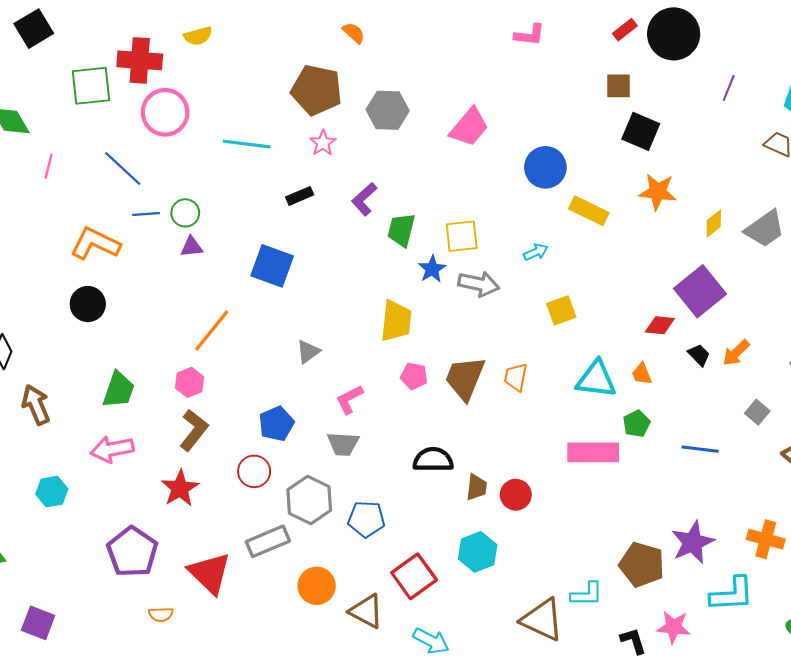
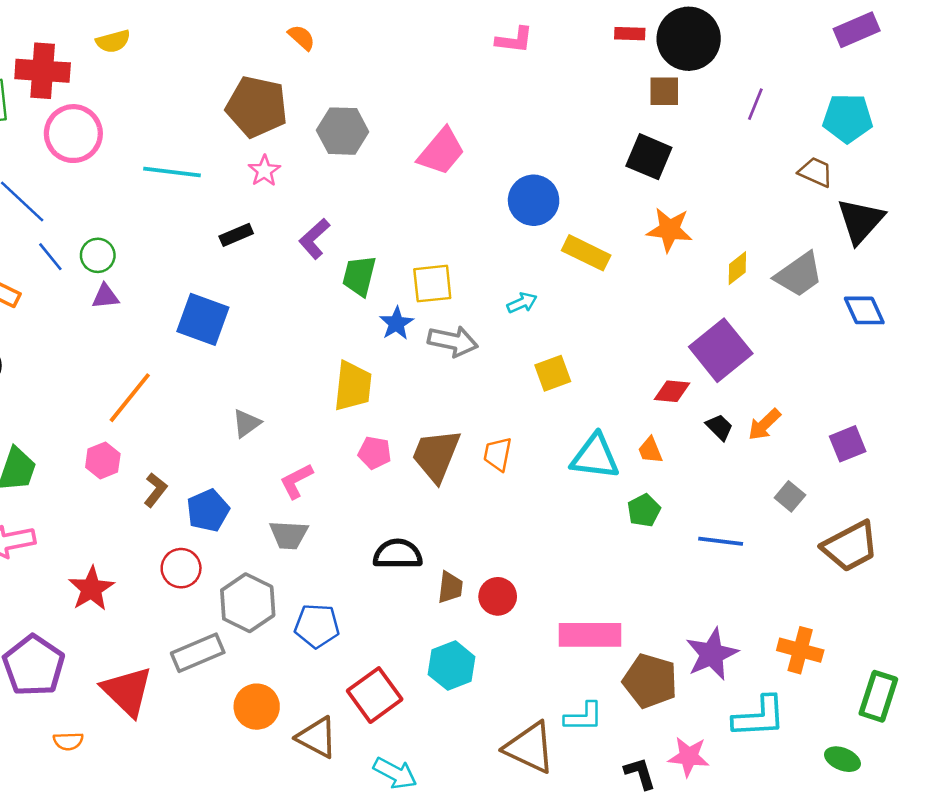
red rectangle: (625, 30) -> (630, 34), turned 40
brown square: (619, 86) -> (664, 91), moved
blue line: (146, 214) -> (50, 257), turned 55
brown L-shape: (194, 430) -> (155, 490), moved, size x0.7
pink rectangle: (593, 452) -> (590, 635), moved

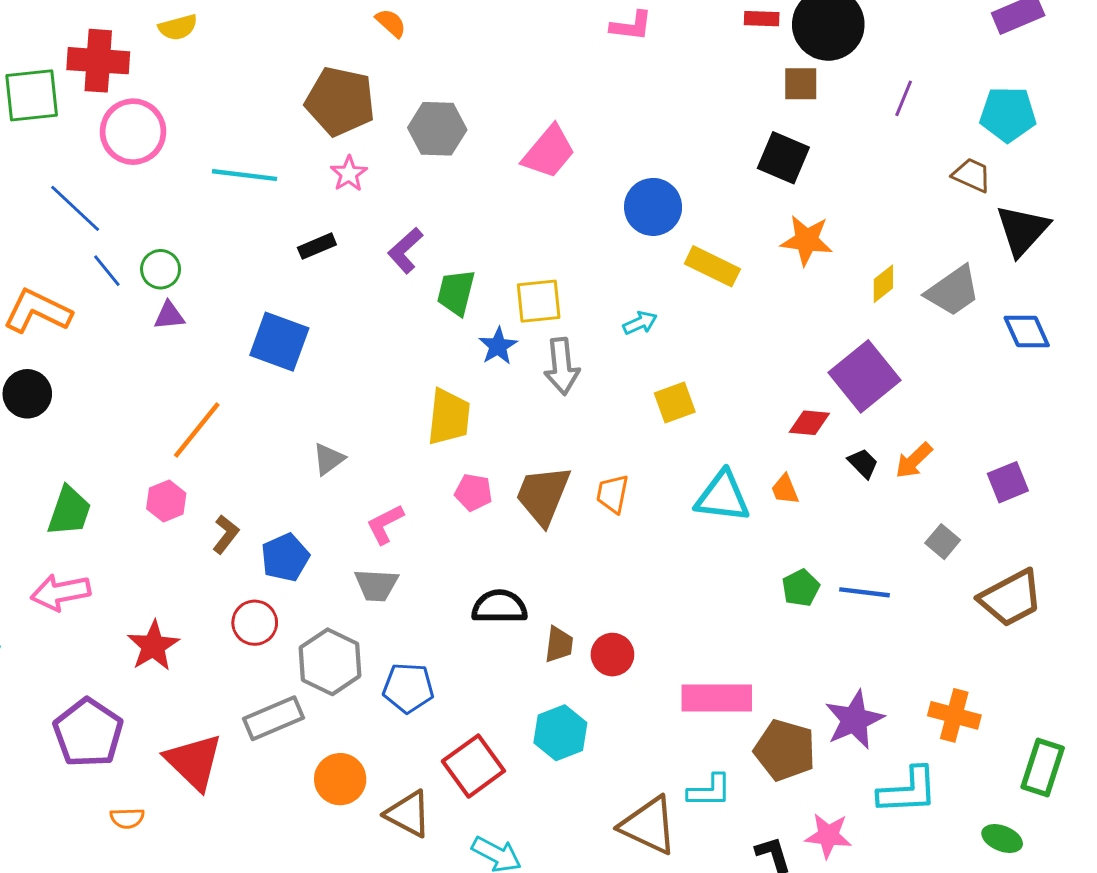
gray arrow: (453, 341) -> (562, 366), turned 72
green pentagon: (644, 510) -> (801, 588), moved

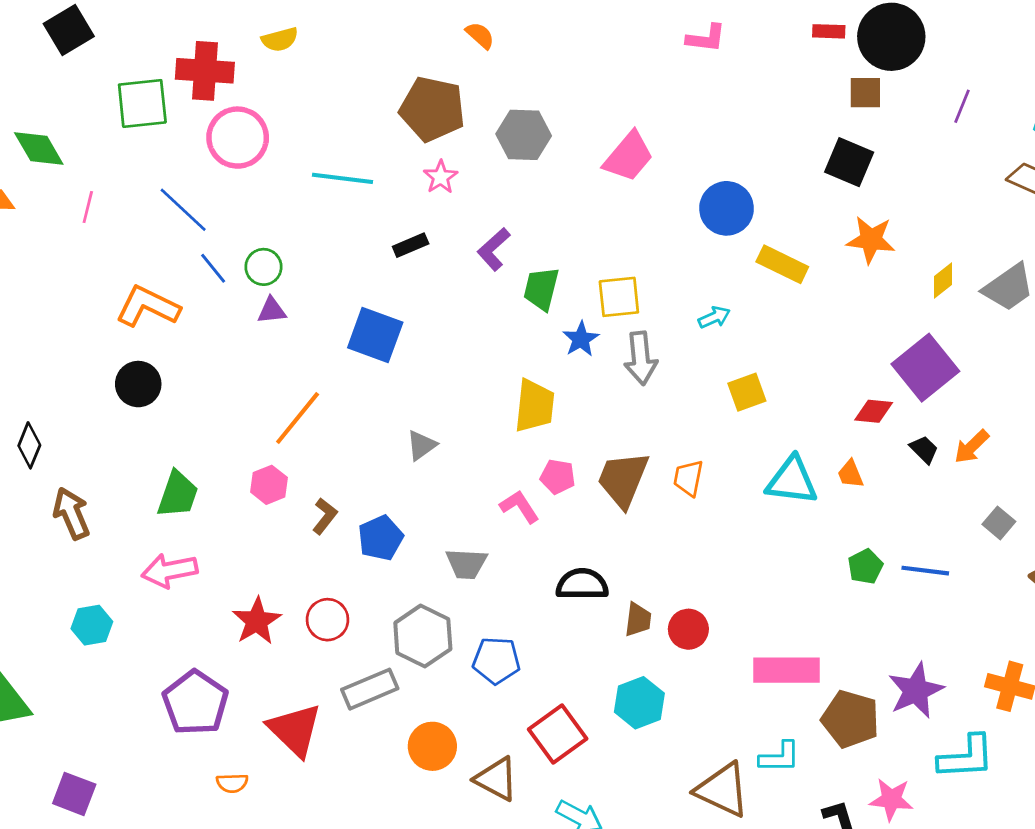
pink L-shape: (385, 524) -> (520, 507), moved, turned 84
red circle: (255, 623) -> (328, 620), moved

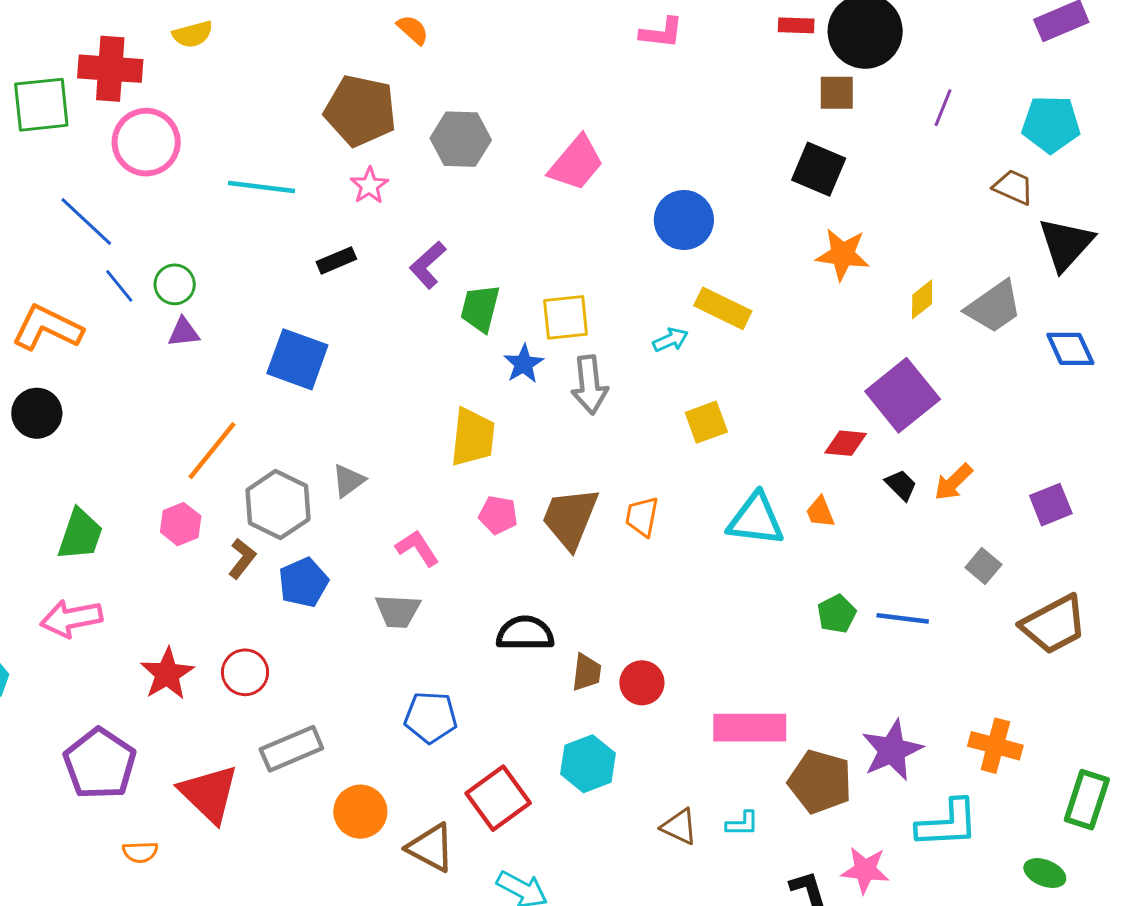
yellow rectangle: (782, 264) -> (723, 308), moved
pink L-shape: (520, 507) -> (417, 548), moved
gray hexagon: (423, 636) -> (278, 505), moved
cyan L-shape: (780, 757) -> (742, 824), size x0.7
brown triangle: (722, 790) -> (679, 827), moved, size x0.6

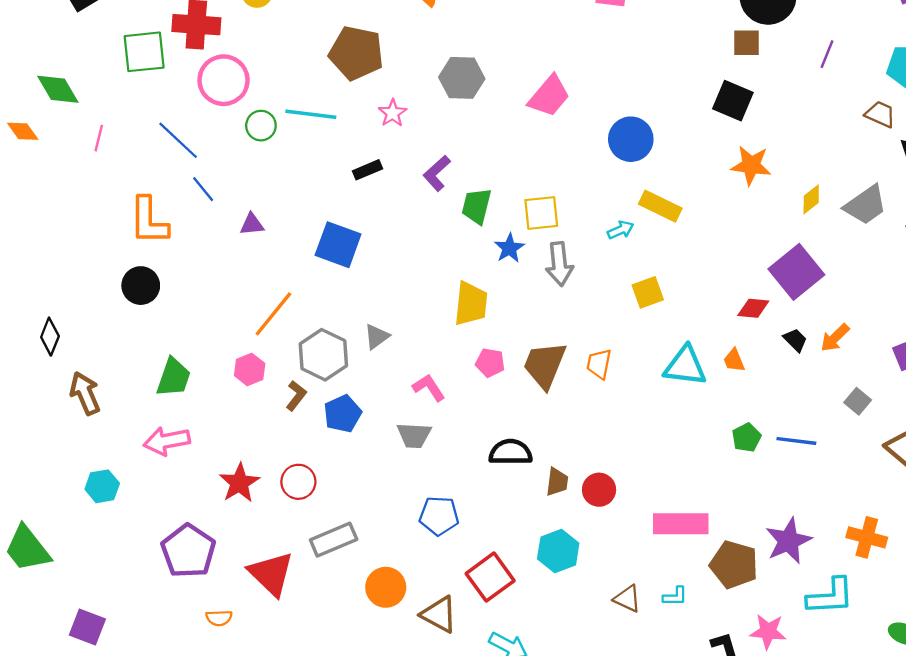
brown pentagon: (360, 111) -> (356, 53), moved
green circle: (175, 284) -> (261, 126), moved
orange L-shape: (47, 328) -> (149, 221), turned -116

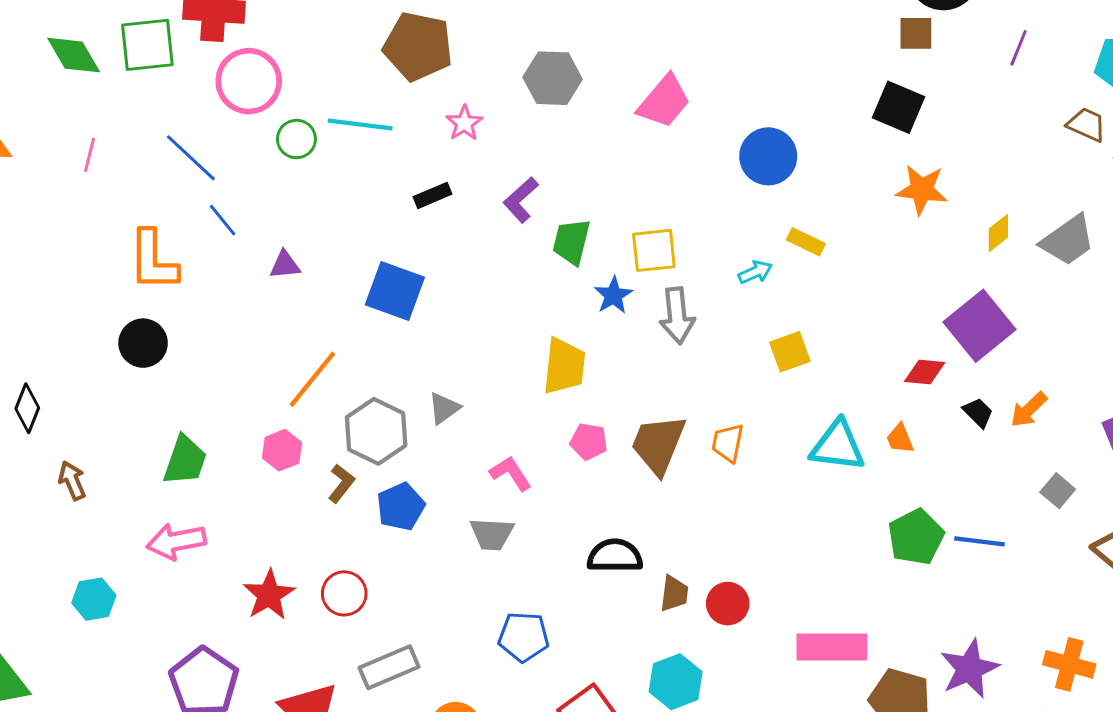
green diamond: (58, 89) -> (74, 55), moved
yellow rectangle: (660, 206) -> (806, 242), size x0.7
brown arrow: (85, 393) -> (72, 481), size x0.7
green pentagon: (746, 438) -> (916, 537), size x1.5

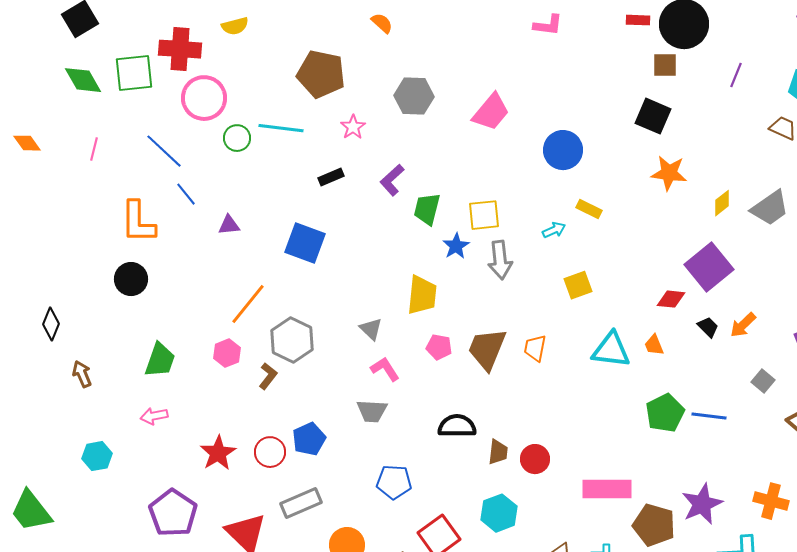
gray triangle: (444, 408) -> (371, 329), moved, turned -40
blue pentagon: (401, 507) -> (309, 439), moved
pink arrow: (176, 541) -> (154, 416), size x0.7

